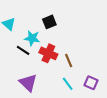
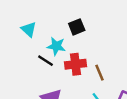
red cross: (48, 53) -> (75, 64), turned -30

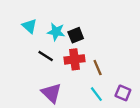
black square: (77, 27) -> (76, 35), moved
cyan star: (56, 46) -> (56, 32), moved

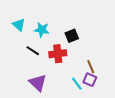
black square: (76, 35) -> (72, 36), moved
brown line: (98, 68) -> (91, 67), moved
purple square: (123, 93) -> (90, 80), moved

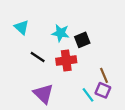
cyan star: (42, 30) -> (61, 33), moved

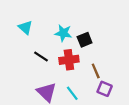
brown line: (104, 75) -> (96, 71), moved
cyan line: (88, 95) -> (72, 93), moved

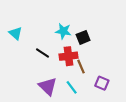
cyan triangle: (25, 27) -> (15, 33), moved
brown line: (96, 71) -> (81, 67), moved

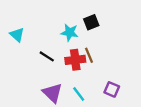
black square: (83, 37) -> (91, 22), moved
brown line: (81, 67) -> (89, 55), moved

